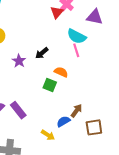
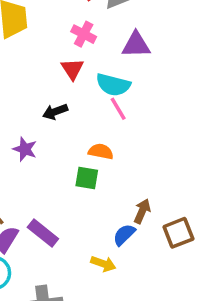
red triangle: (57, 12) -> (72, 69), moved
black arrow: (42, 53) -> (55, 112), moved, turned 32

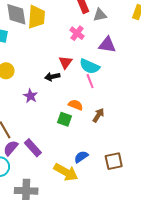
red triangle: (72, 69) -> (65, 62), moved
brown arrow: (142, 211) -> (98, 115), moved
yellow arrow: (103, 264) -> (66, 172), size x1.6

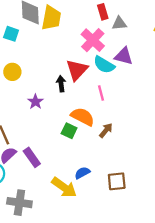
pink cross: (77, 33) -> (93, 40), size x1.5
red triangle: (65, 62) -> (77, 70), size x1.5
cyan semicircle: (90, 66) -> (104, 65), moved
black arrow: (52, 77) -> (61, 84), turned 88
orange semicircle: (76, 105) -> (83, 117), size x1.5

